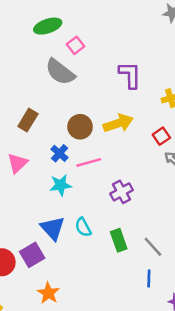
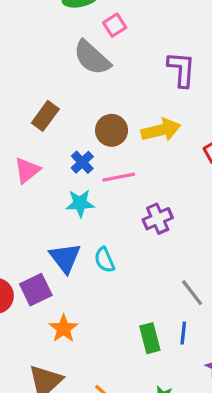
green rectangle: (119, 240) -> (150, 338), moved
orange star: (48, 293) -> (63, 329), moved

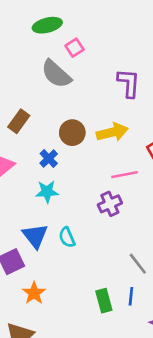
pink line: (119, 177) -> (124, 175), moved

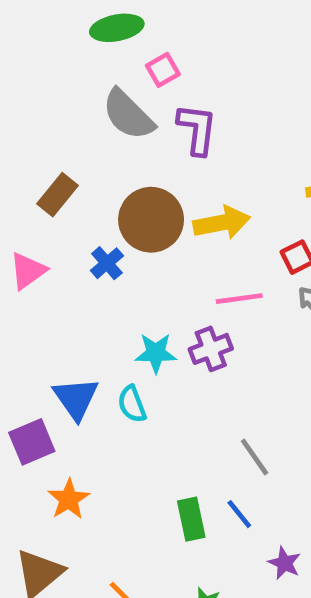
purple L-shape: (129, 83) -> (197, 129), moved
brown circle: (72, 133) -> (151, 220), size x1.4
cyan star: (47, 192) -> (156, 353), moved
blue line: (131, 296) -> (239, 514), turned -48

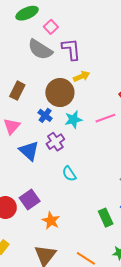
yellow arrow: (222, 223) -> (82, 76), moved, size x0.7
purple cross: (211, 349) -> (55, 142), moved
cyan star: (156, 353) -> (73, 119), moved
blue triangle: (76, 398) -> (29, 151), moved

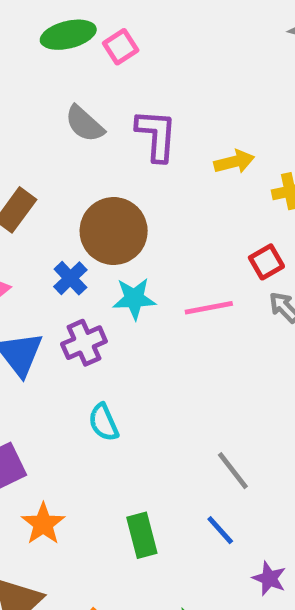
pink square: (51, 27) -> (121, 47), moved
gray semicircle: (40, 49) -> (84, 124), size x0.7
yellow arrow: (82, 76) -> (234, 162), moved
green rectangle: (106, 218) -> (142, 535), moved

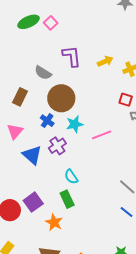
gray semicircle: (84, 124) -> (43, 73), moved
red square: (266, 262) -> (126, 100), turned -32
pink line: (209, 308) -> (102, 135), moved
green rectangle: (142, 535) -> (67, 199), moved

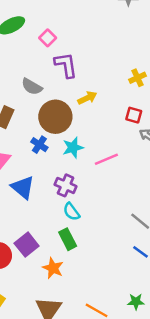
pink square: (51, 23) -> (48, 38), moved
yellow arrow: (105, 61) -> (87, 98), moved
purple cross: (57, 146) -> (66, 185), moved, turned -30

